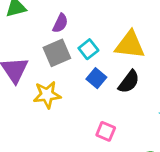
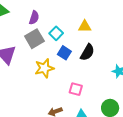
yellow triangle: (130, 45) -> (85, 26), size x0.6
yellow star: (47, 95) -> (44, 68), moved

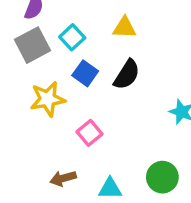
pink square: (76, 89) -> (90, 133), moved, turned 32

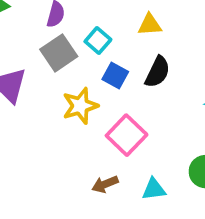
pink square: (90, 133) -> (127, 135), size x1.5

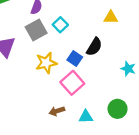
yellow triangle: (150, 25) -> (111, 17), moved
blue square: (115, 75) -> (75, 58), moved

